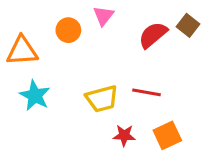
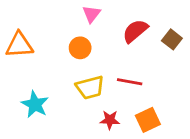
brown square: (188, 25) -> (172, 39), moved
orange circle: (68, 30) -> (80, 48), moved
cyan star: (35, 96) -> (35, 104), moved

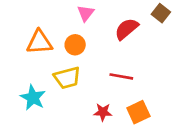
brown square: (172, 39) -> (161, 13), moved
orange triangle: (19, 45) -> (39, 42), moved
yellow trapezoid: (90, 87) -> (67, 78), moved

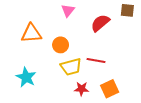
brown square: (161, 13) -> (127, 10), turned -32
orange circle: (75, 45) -> (61, 45), moved
yellow trapezoid: (67, 78) -> (71, 67), moved

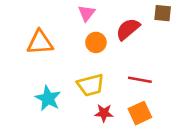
orange circle: (61, 45) -> (96, 42), moved
red line: (96, 61) -> (140, 80), moved
cyan star: (26, 77) -> (48, 98), moved

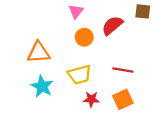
orange triangle: (40, 42) -> (39, 52), moved

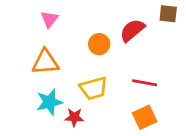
pink triangle: (76, 11) -> (49, 19), moved
cyan star: (42, 86) -> (49, 102), turned 30
red star: (91, 99) -> (74, 117), moved

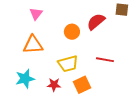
cyan star: (49, 102) -> (25, 79), moved
orange square: (145, 117) -> (82, 85), moved

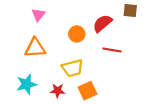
red line: (105, 60) -> (112, 50), moved

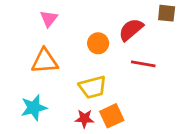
red star: (58, 91) -> (84, 119), moved

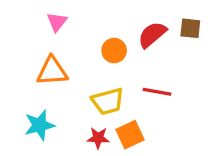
brown square: (167, 13) -> (190, 28), moved
red line: (143, 64) -> (157, 92), moved

